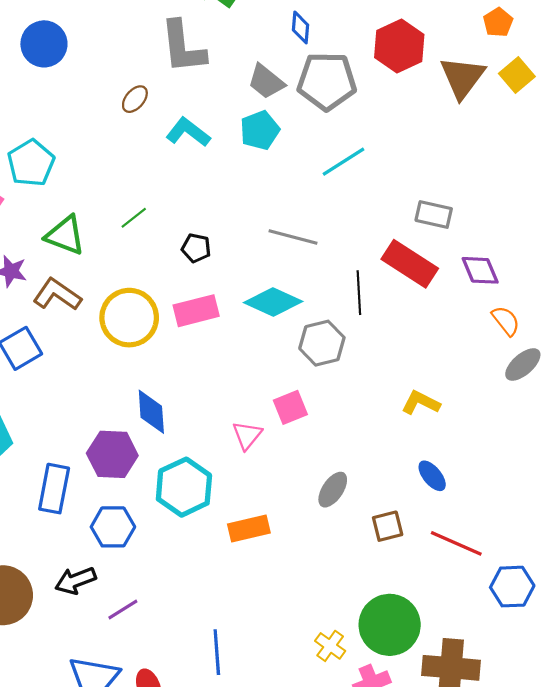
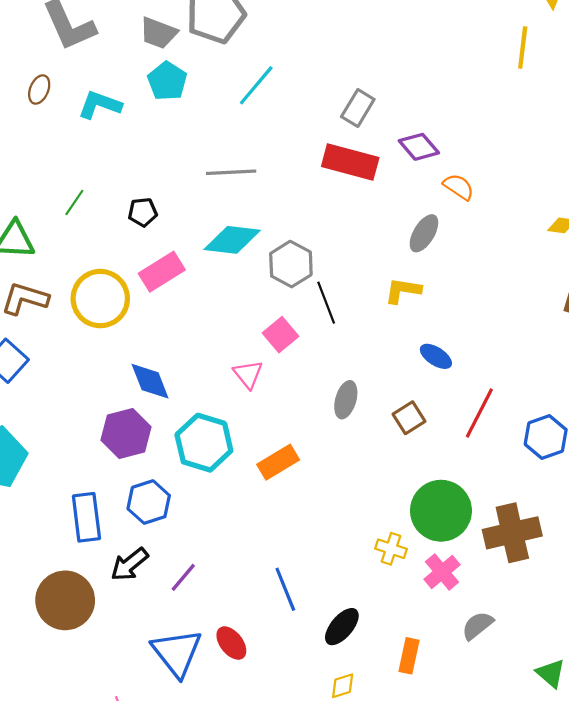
gray rectangle: (434, 215) -> (358, 108), turned -54
black line: (359, 293) -> (326, 303), moved
gray ellipse: (523, 364) -> (424, 233), moved
blue rectangle: (54, 489) -> (86, 517), moved
red line: (456, 543) -> (479, 413), turned -69

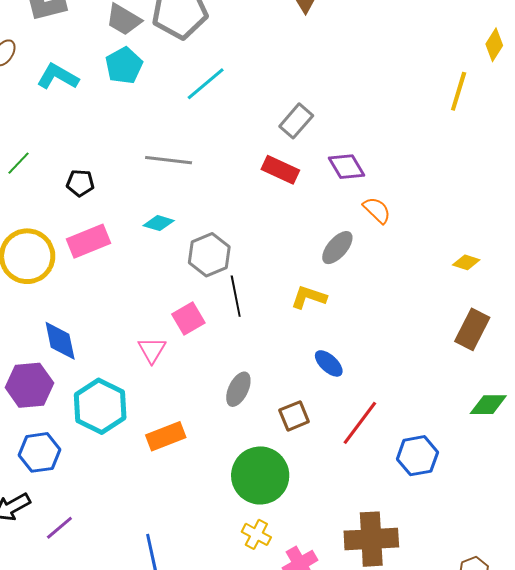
red rectangle: (350, 162) -> (280, 170), size x0.7
cyan diamond: (232, 240) -> (159, 223), size x0.6
green circle: (441, 511) -> (260, 475), moved

